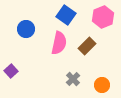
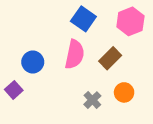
blue circle: (26, 29) -> (33, 62), moved
orange circle: (102, 85) -> (124, 92), moved

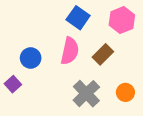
orange circle: (124, 92) -> (125, 92), moved
gray cross: (92, 100) -> (86, 94), size x1.6

